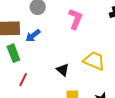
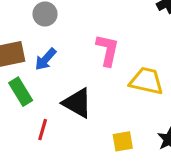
pink L-shape: (75, 19) -> (108, 50), moved
black triangle: (63, 70) -> (77, 103), moved, size x1.5

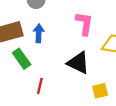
blue arrow: (46, 59) -> (39, 33), turned 144
black triangle: (77, 103) -> (78, 63), moved

